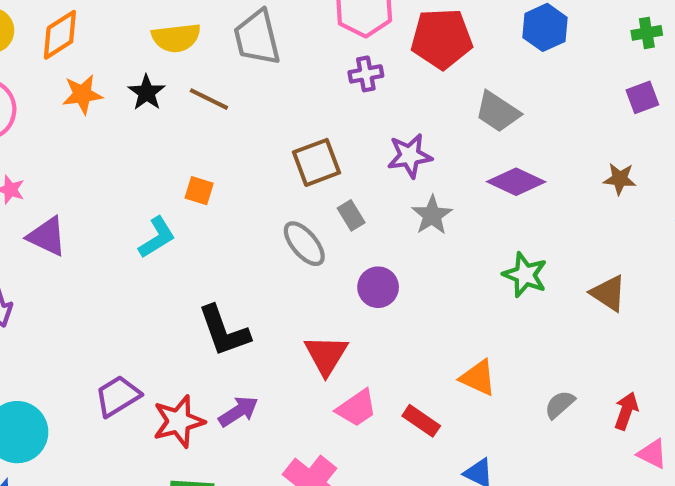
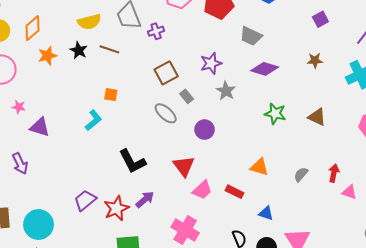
purple cross: (366, 74) -> (156, 31), moved

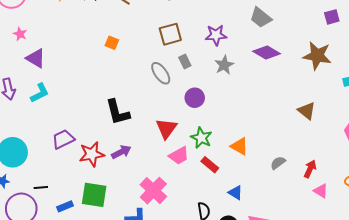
brown star: (315, 60) -> (317, 56), size x1.8
green star: (275, 114) -> (201, 138), moved
cyan L-shape: (93, 120) -> (40, 93), moved

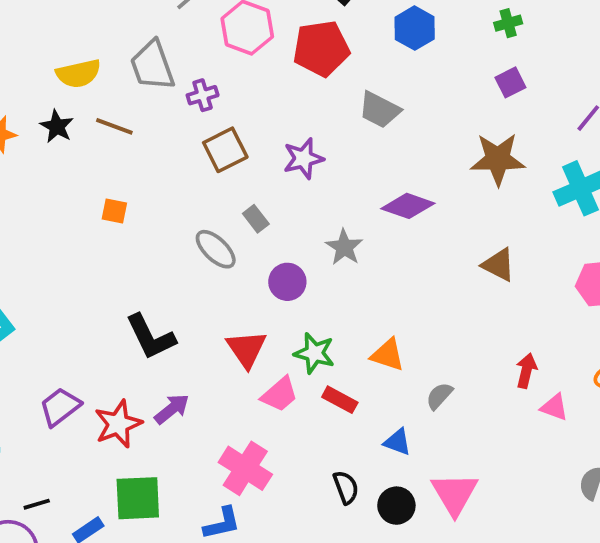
brown square: (170, 34) -> (225, 150), moved
purple diamond: (267, 52) -> (408, 206), moved
gray star: (224, 65) -> (344, 247), moved
gray semicircle: (278, 163) -> (439, 396), moved

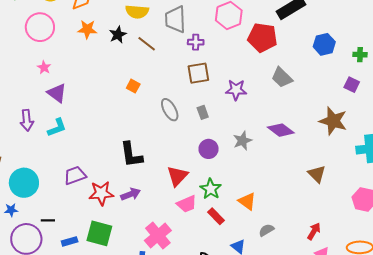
blue hexagon: (415, 28) -> (324, 44), moved
purple square: (510, 82) -> (352, 85), turned 35
gray ellipse: (216, 249) -> (170, 110), moved

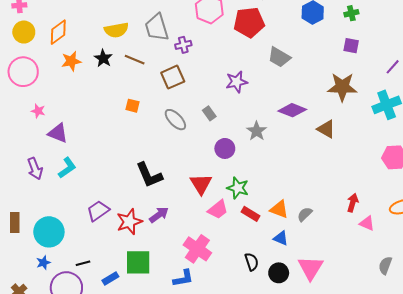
brown square: (198, 73) -> (173, 77), moved
brown triangle: (317, 174) -> (326, 129), moved
orange triangle: (247, 201) -> (279, 209), moved

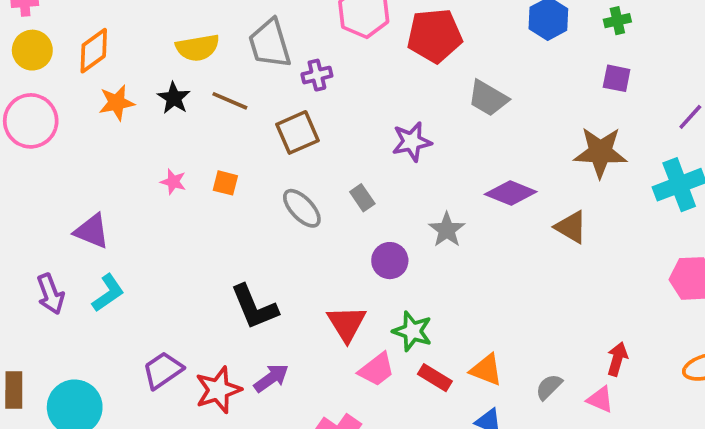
pink star: (38, 111) -> (173, 182), moved
gray semicircle: (305, 214) -> (549, 387), moved
pink triangle: (367, 223) -> (600, 399), moved

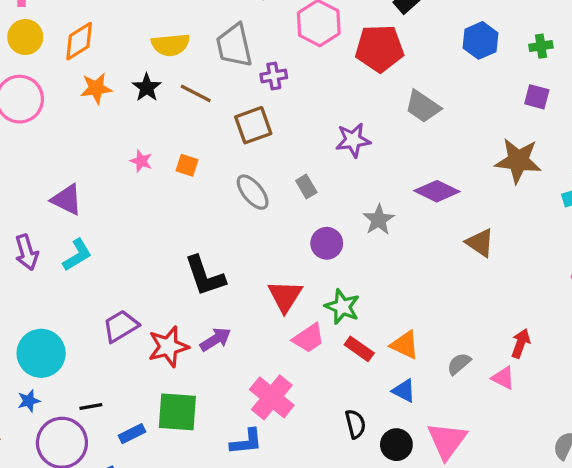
brown triangle: (571, 227) -> (480, 243), moved

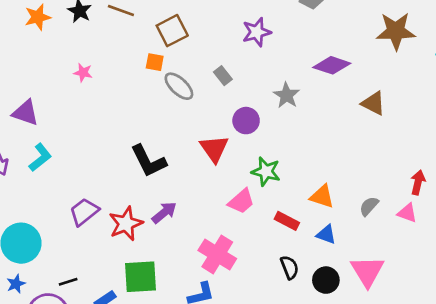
orange square: (187, 165) -> (155, 62), moved
red triangle: (285, 296) -> (214, 149), moved
red rectangle: (359, 349) -> (287, 221), moved

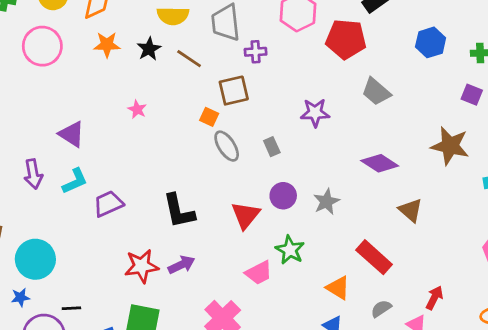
gray star: (287, 95) -> (326, 202), moved
purple trapezoid: (84, 212) -> (108, 204), moved
red rectangle: (287, 221) -> (374, 257), moved, size x1.5

